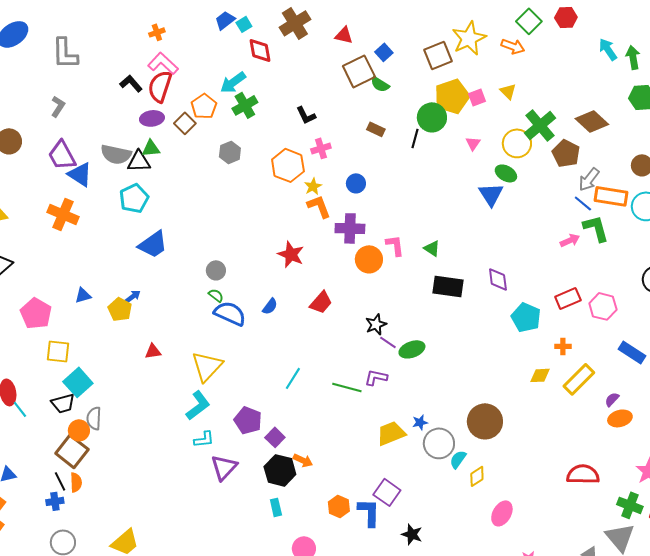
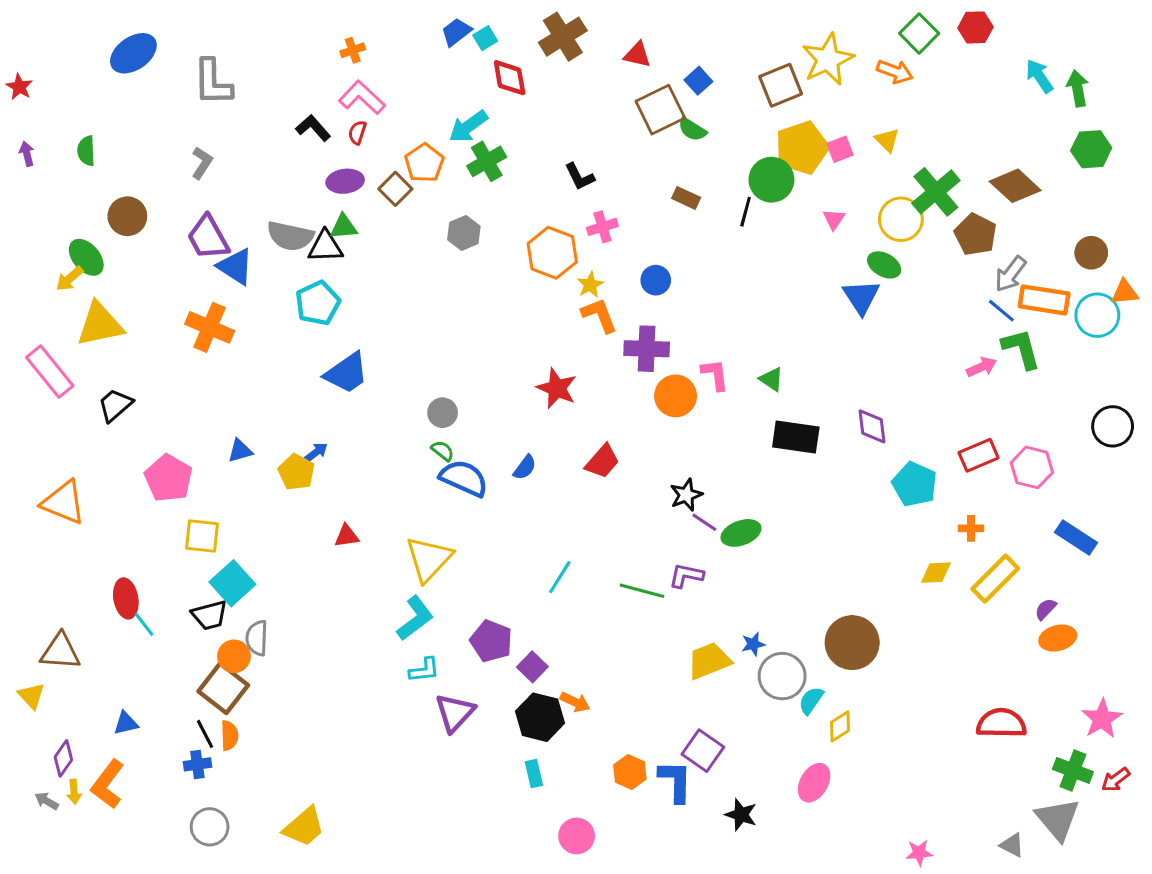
red semicircle: (160, 86) -> (357, 132), size x0.5
pink ellipse: (502, 513) -> (814, 783), moved

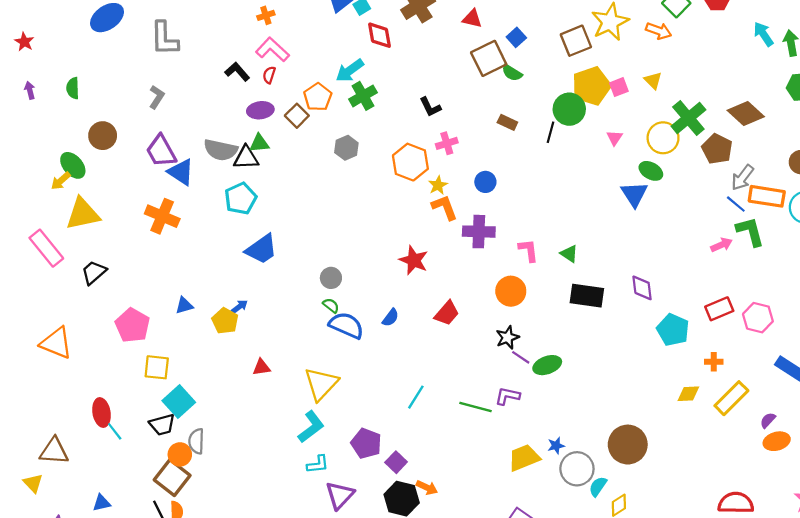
orange circle: (676, 396) -> (511, 291), moved

